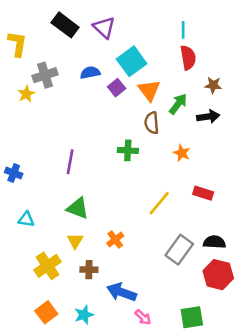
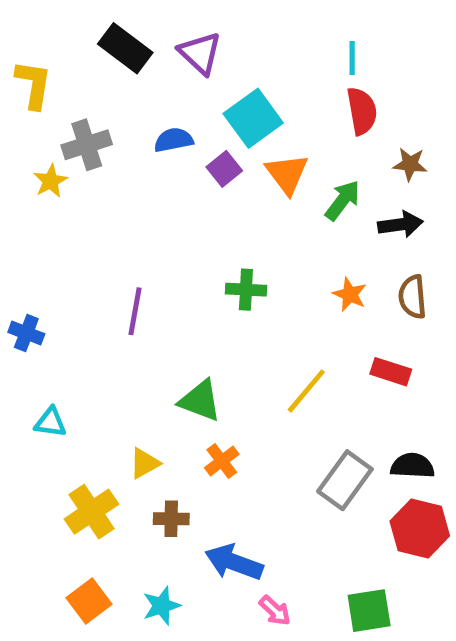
brown semicircle: (152, 123) -> (412, 297), moved
green triangle: (78, 208) -> (200, 401), moved
yellow triangle: (75, 241) -> (145, 463), turned 30

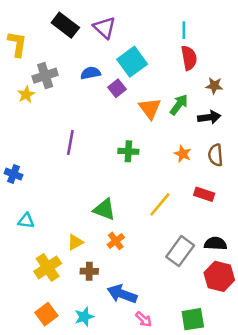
orange triangle: (287, 174) -> (150, 108), moved
purple line: (135, 311) -> (70, 142), moved

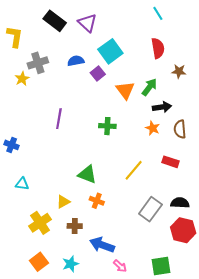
cyan line: (184, 30) -> (158, 13), moved, turned -32
black arrow: (209, 117) -> (162, 107), moved
orange cross: (116, 241) -> (97, 201), turned -32

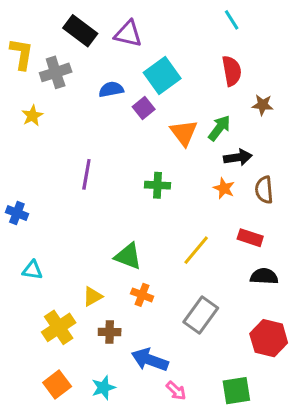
purple triangle: (87, 23) -> (128, 34), turned -30
gray cross: (38, 63) -> (56, 72), moved
black semicircle: (180, 203) -> (264, 276), moved
gray rectangle: (150, 209) -> (201, 315), moved

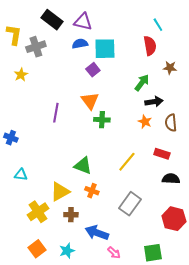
cyan line: (232, 20) -> (158, 25), moved
cyan square: (162, 76) -> (105, 49), turned 35
blue semicircle: (111, 89) -> (80, 44), moved
orange triangle: (184, 133) -> (90, 101), moved
yellow triangle: (93, 296) -> (60, 192), size x1.5

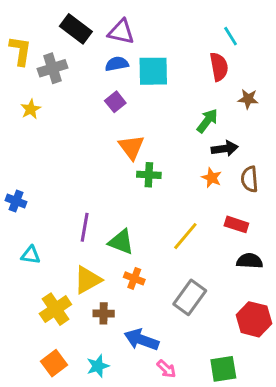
purple square: (93, 70) -> (115, 102), moved
purple line: (56, 113) -> (85, 227), moved

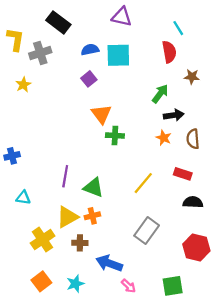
purple triangle: (121, 32) -> (122, 17), moved
blue cross: (16, 201) -> (12, 156), turned -35
orange cross: (134, 278) -> (92, 216), moved, turned -35

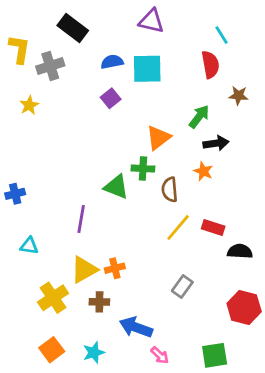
orange triangle: (101, 114) -> (158, 138), moved, turned 30
brown semicircle: (193, 139) -> (170, 190), moved
red rectangle: (183, 174) -> (213, 227), moved
green triangle: (93, 188) -> (116, 187), moved
gray rectangle: (147, 231) -> (182, 286), size x0.7

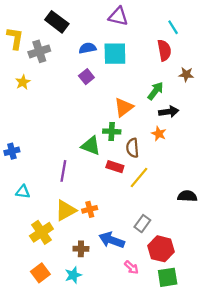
red rectangle: (213, 227) -> (115, 167), moved
brown cross: (99, 302) -> (81, 249), moved
red hexagon: (244, 308) -> (161, 249), moved
blue arrow: (136, 327) -> (112, 240), moved
pink arrow: (160, 355) -> (131, 267), moved

